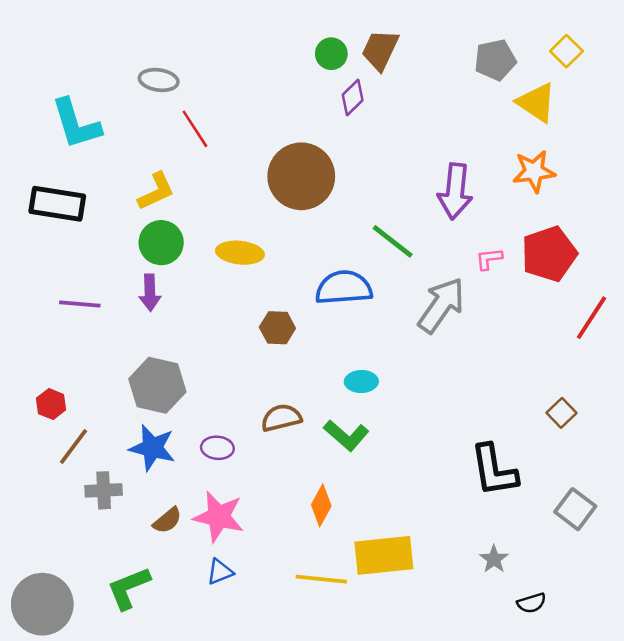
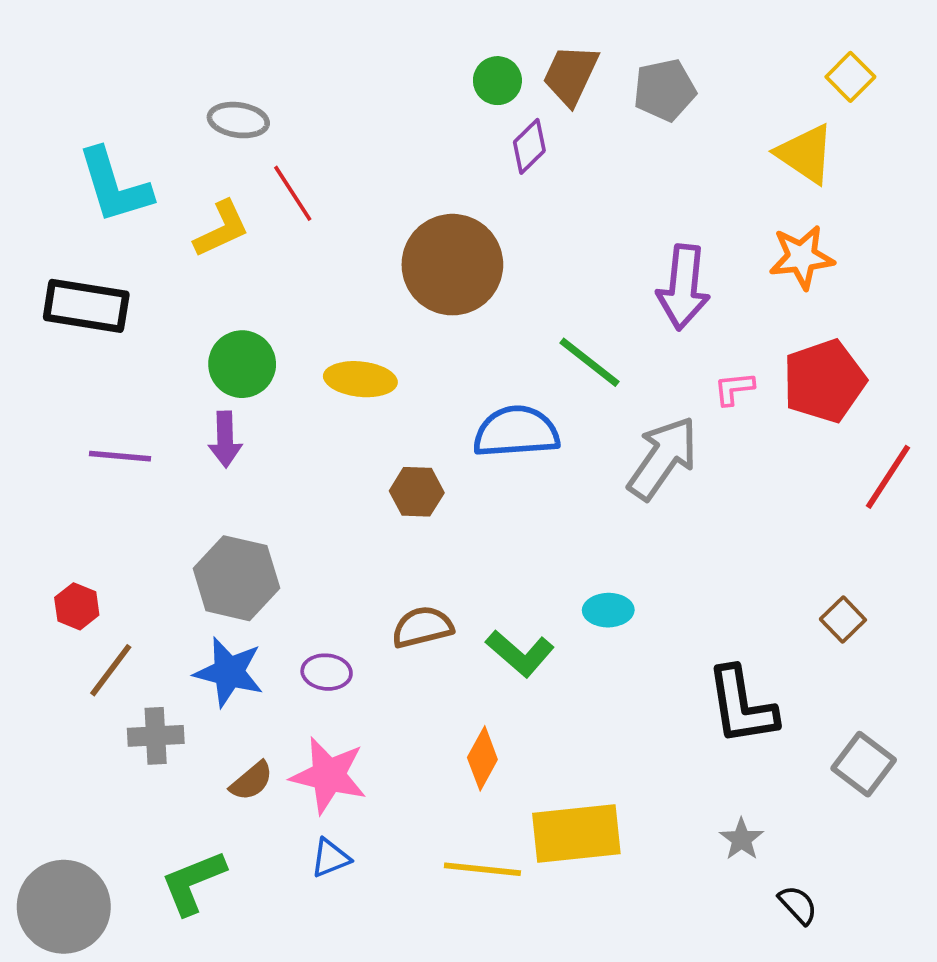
gray pentagon: (495, 60) -> (665, 90), moved
yellow L-shape: (156, 191) -> (221, 229), moved
cyan ellipse: (361, 382) -> (608, 610), moved
black semicircle: (531, 603) -> (798, 905), turned -116

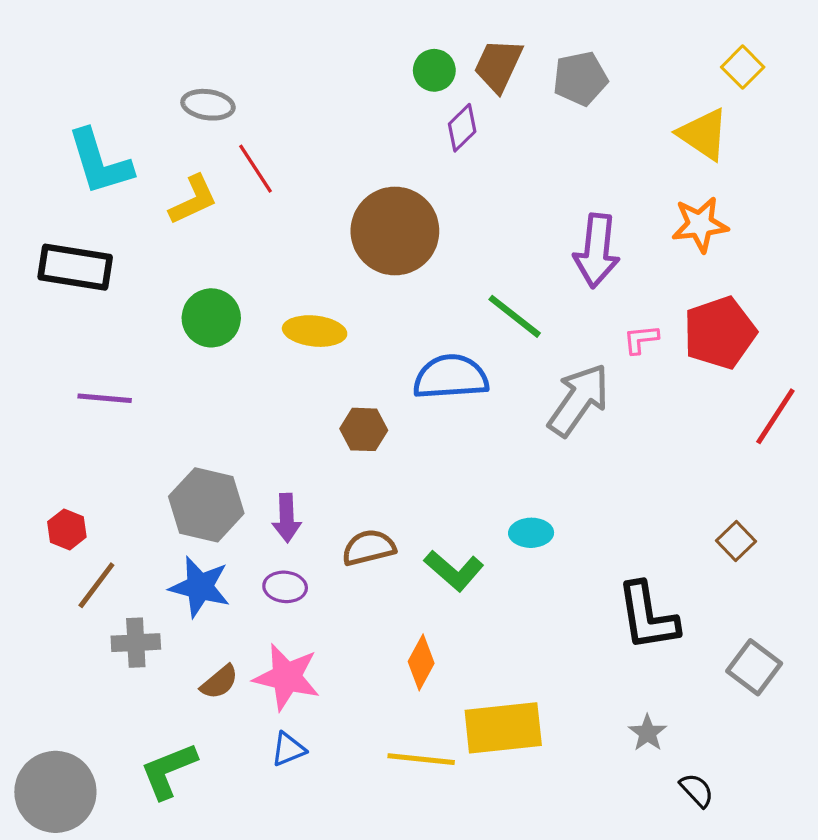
purple arrow: (225, 439) -> (287, 518), moved

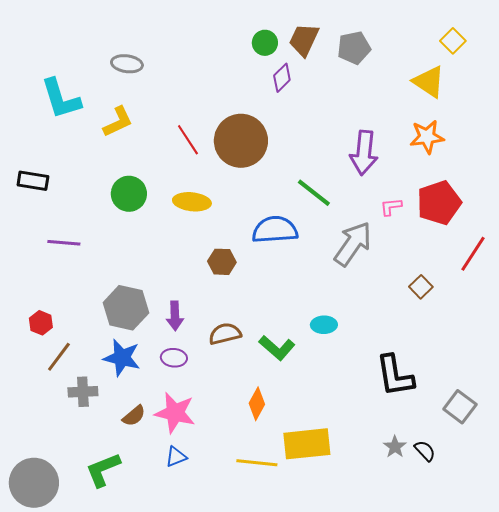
red line: (256, 169) -> (188, 140), moved
black rectangle: (75, 267) -> (33, 181), moved, size x0.7
brown square: (736, 541) -> (421, 287), moved
black semicircle: (697, 790) -> (425, 451), moved

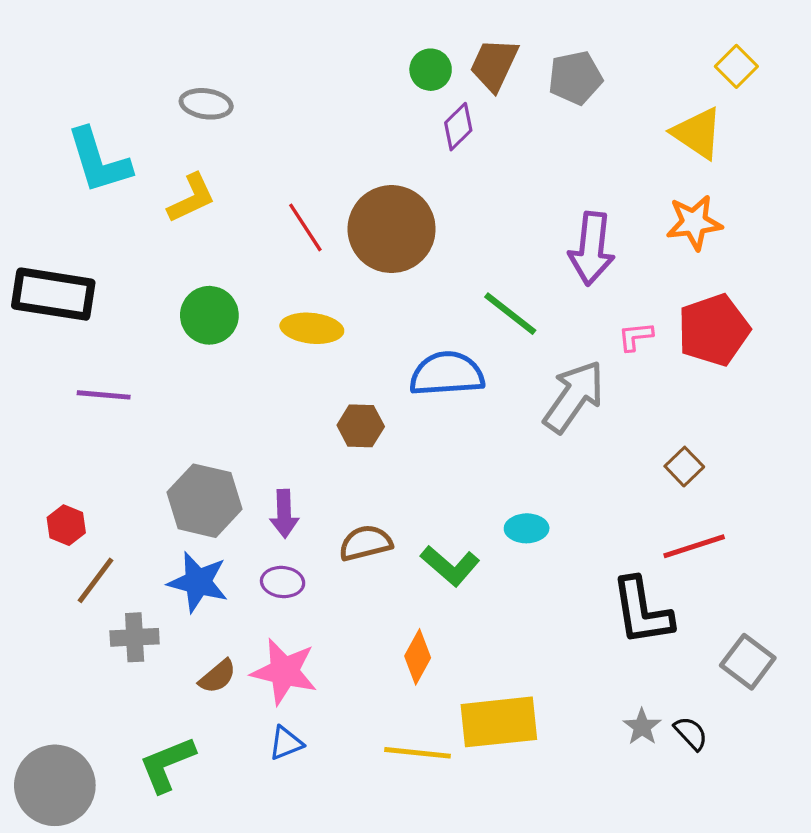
black rectangle: (33, 181) -> (53, 294), size x1.6
red line: (473, 254) -> (694, 546), moved, turned 39

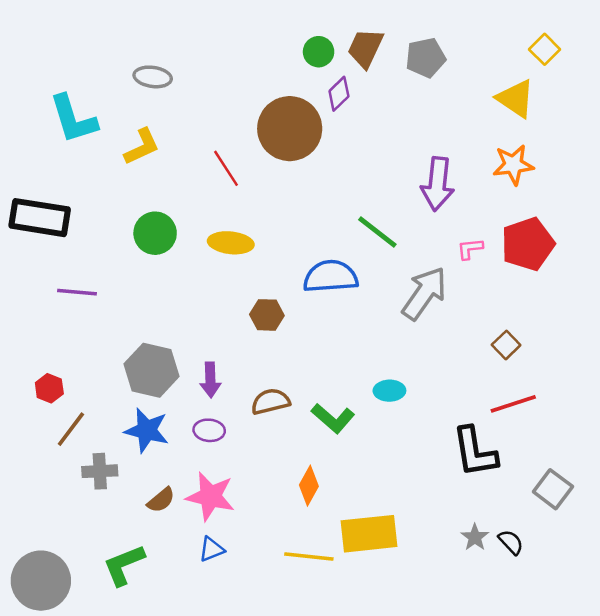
brown circle: (392, 229) -> (290, 129), moved

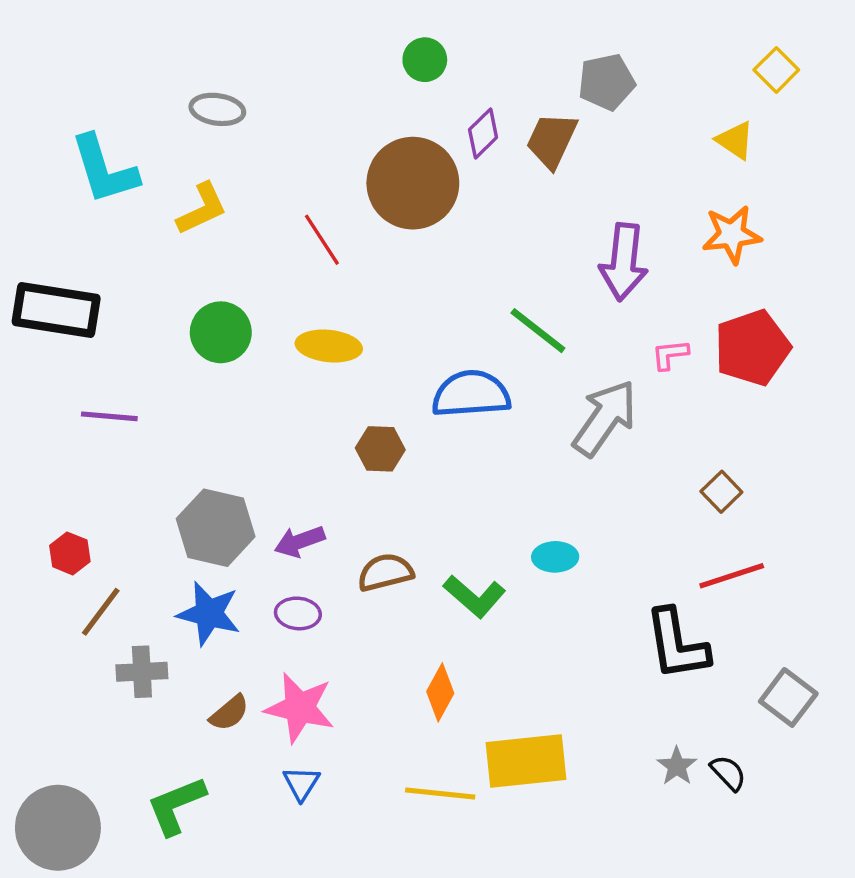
brown trapezoid: (365, 48) -> (552, 140), moved
green circle: (319, 52) -> (425, 60), moved
yellow triangle: (516, 99) -> (735, 140), size x0.7
purple arrow: (210, 380) -> (300, 541), turned 72
blue triangle: (212, 549) -> (301, 783), turned -36

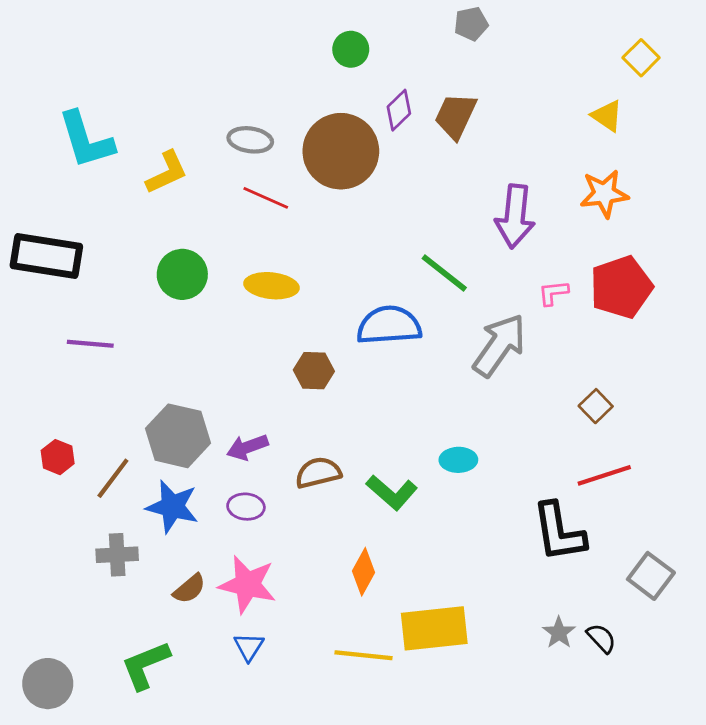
gray pentagon: (607, 82) -> (471, 24), moved, size x0.7
gray ellipse: (217, 109) -> (250, 140), moved
red line: (322, 240) -> (266, 198), turned -33
brown line: (101, 612) -> (113, 478), moved
gray circle: (58, 828) -> (48, 684), size x0.7

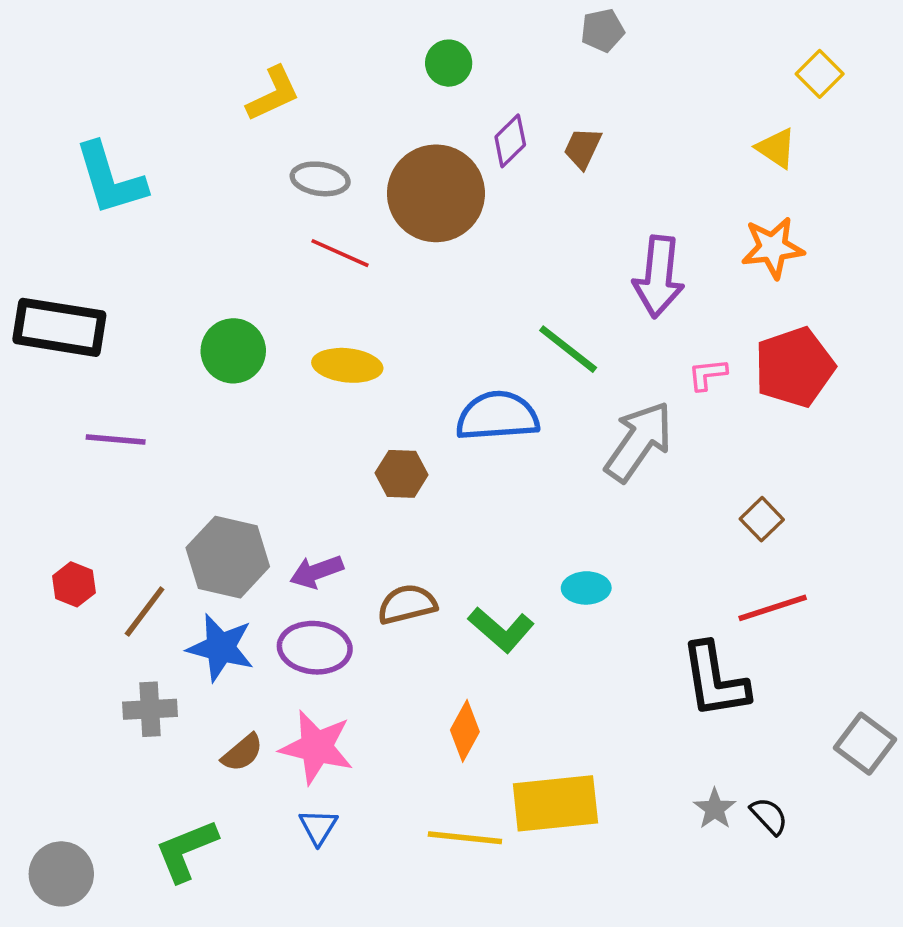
brown trapezoid: (456, 116) -> (583, 148), size x0.7
yellow L-shape: (167, 172) -> (273, 94), moved
purple ellipse: (246, 507) -> (315, 648), size x1.5
gray square: (651, 576) -> (865, 744), moved

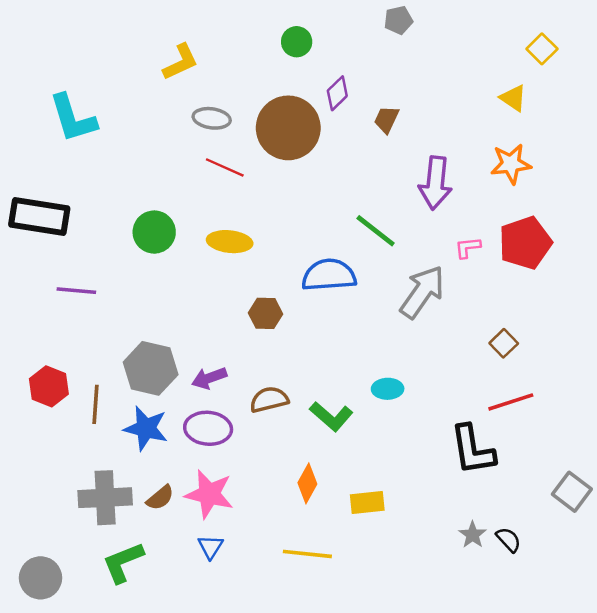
brown trapezoid: (583, 148) -> (386, 120), moved
red hexagon: (74, 584) -> (49, 386), size x1.4
brown line: (145, 611) -> (96, 404), turned -33
gray cross: (150, 709) -> (105, 498), moved, size x1.5
yellow rectangle: (555, 803) -> (367, 502), moved, size x0.6

